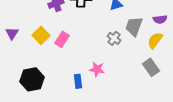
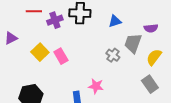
purple semicircle: (160, 19) -> (151, 28), moved
purple triangle: (12, 33) -> (11, 38), moved, turned 32
pink rectangle: (62, 39) -> (61, 56), turned -63

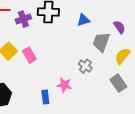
purple semicircle: (151, 28) -> (119, 27), turned -120
gray cross: (113, 55) -> (85, 66), moved

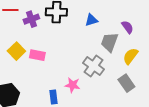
pink rectangle: (29, 55) -> (37, 55), turned -49
gray cross: (85, 66) -> (93, 66), size x1.5

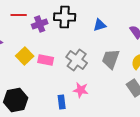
gray trapezoid: (109, 42) -> (111, 59), moved
gray cross: (93, 66) -> (77, 60), moved

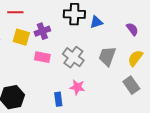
black cross: (65, 17) -> (74, 14), moved
purple cross: (40, 24) -> (42, 31), moved
yellow square: (25, 56) -> (21, 37), moved, turned -30

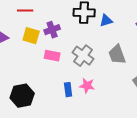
gray trapezoid: (107, 56) -> (117, 55), turned -40
blue rectangle: (58, 99) -> (68, 90), moved

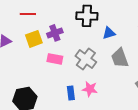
blue triangle: (106, 21) -> (109, 33), moved
yellow square: (31, 36) -> (34, 39), turned -36

